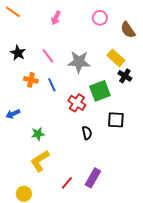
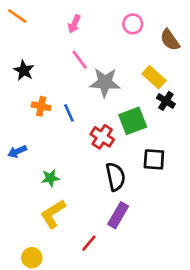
pink line: (48, 56) -> (80, 60), moved
black semicircle: (87, 133) -> (115, 177), size x1.5
purple rectangle: (93, 178) -> (118, 215), moved

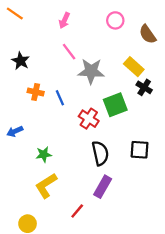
black square: (154, 159) -> (140, 150), moved

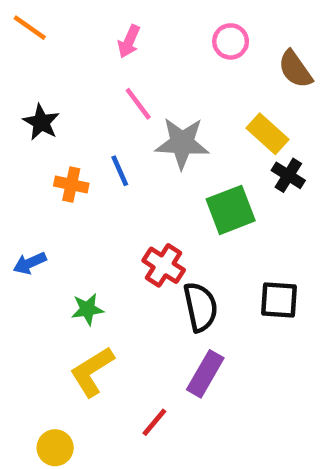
blue line: (60, 98) -> (120, 171), moved
red cross: (89, 119) -> (164, 265), moved

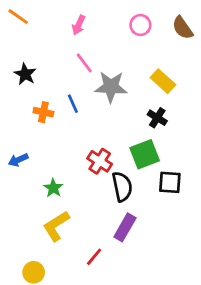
brown semicircle: (295, 69) -> (183, 28), moved
black cross: (288, 175) -> (157, 118), moved
green square: (231, 210) -> (145, 154), moved
green star: (87, 309) -> (53, 188), turned -30

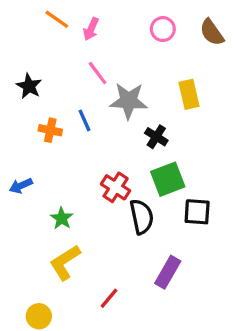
orange line: (18, 17) -> (57, 19), moved
yellow rectangle: (163, 81) -> (189, 94), turned 35
black cross: (157, 118) -> (156, 137), moved
purple rectangle: (125, 227) -> (168, 272), moved

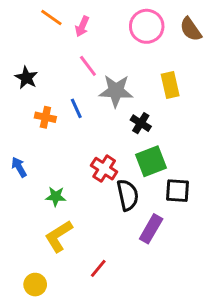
pink circle: (163, 29) -> (147, 26), size x1.5
blue arrow: (21, 186) -> (19, 167), turned 84
green star: (62, 218) -> (56, 196), turned -30
purple rectangle: (168, 272) -> (151, 229), moved

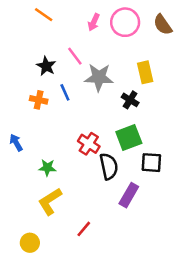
pink arrow: (82, 26) -> (94, 22), moved
black star: (26, 78) -> (46, 66), moved
black cross: (141, 123) -> (130, 100), moved

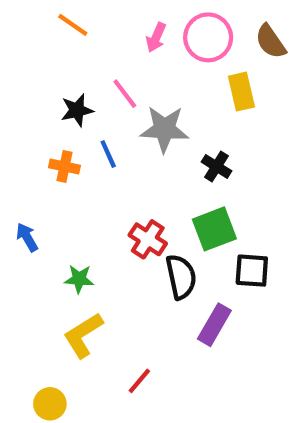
black star: (46, 66) -> (77, 110), turned 30
yellow rectangle: (145, 72) -> (241, 92), moved

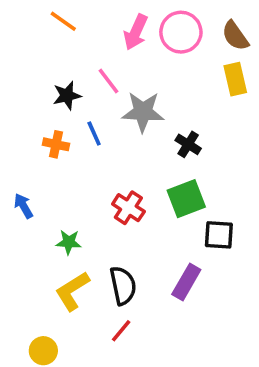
pink arrow: (156, 37) -> (136, 32), size x1.4
yellow rectangle: (241, 92) -> (235, 79), moved
black semicircle: (181, 277) -> (123, 286), moved

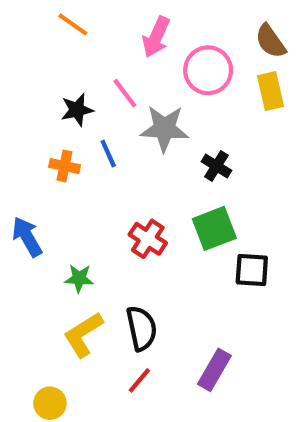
pink circle: (181, 32) -> (208, 70), moved
blue arrow: (23, 206) -> (27, 237), size x1.4
purple rectangle: (186, 282) -> (214, 370), moved

